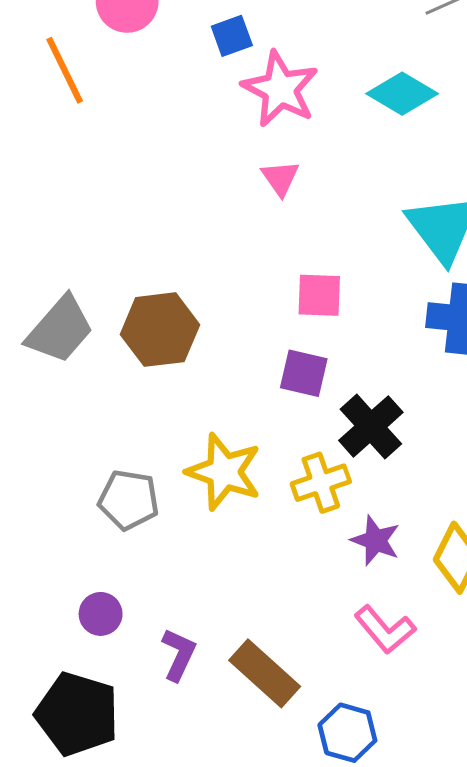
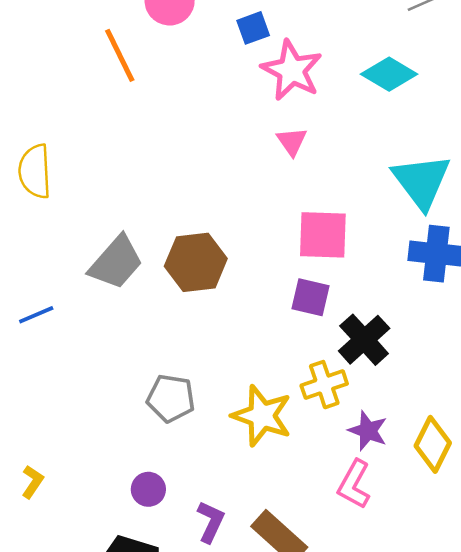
pink square: (319, 295) -> (323, 235), size x1.4
yellow star: (224, 472) -> (262, 416), moved
pink L-shape: (385, 630) -> (354, 484), moved, turned 69

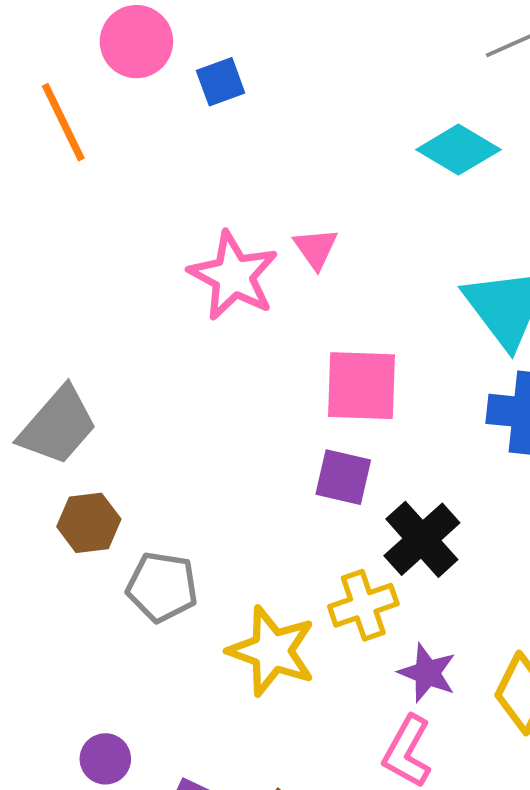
blue square: (253, 28) -> (221, 82), moved
pink star: (292, 70) -> (233, 276), moved
brown hexagon: (196, 262) -> (89, 523), moved, size x0.7
gray pentagon: (171, 398) -> (162, 587), moved

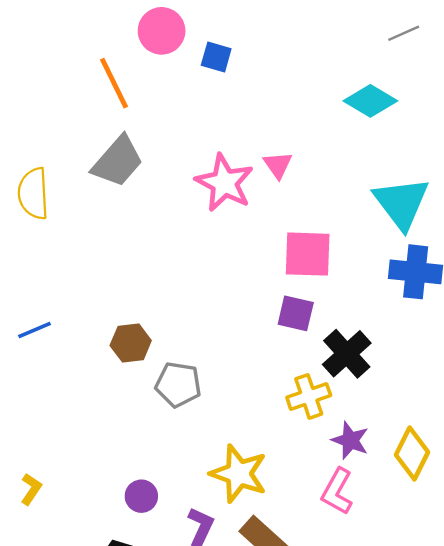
blue square: (221, 82) -> (216, 57), turned 36
gray trapezoid: (58, 426) -> (118, 161), moved
yellow star: (272, 651) -> (239, 474), moved

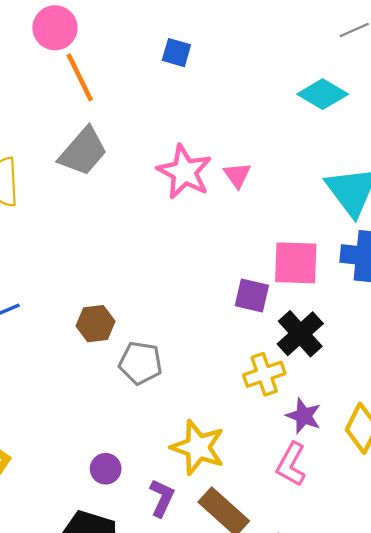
pink circle: (162, 31) -> (55, 28), moved
pink triangle: (278, 165) -> (237, 175), moved
pink square: (308, 254) -> (296, 263), moved

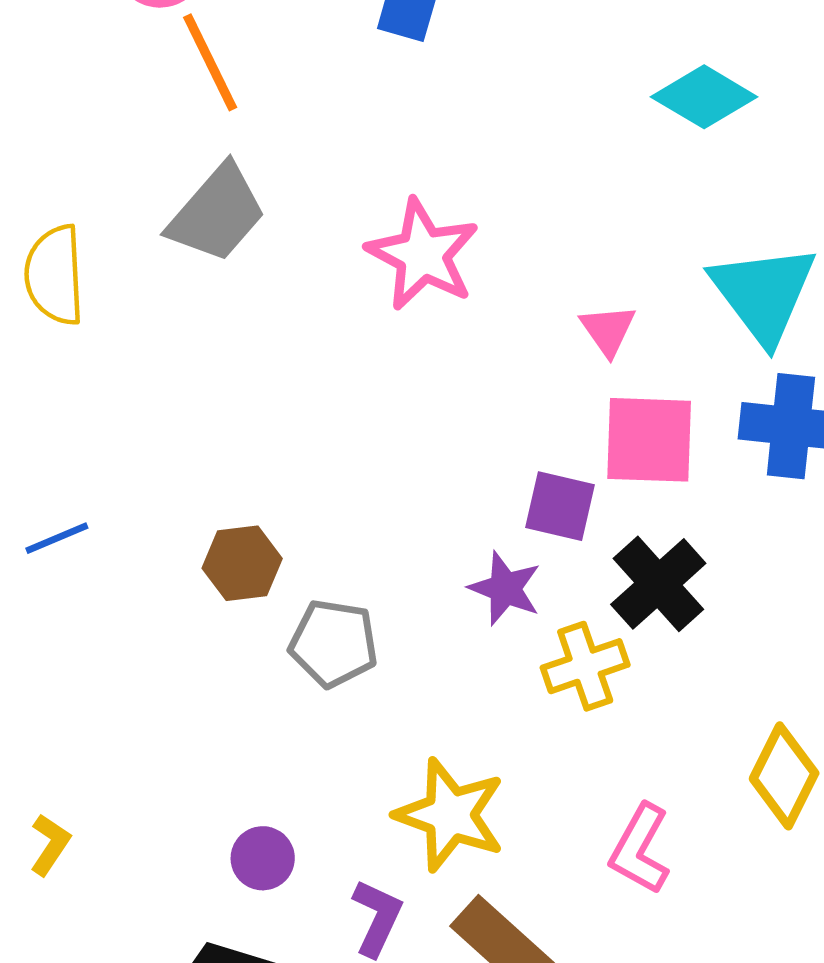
pink triangle: (237, 175) -> (608, 330), moved
purple star: (304, 416) -> (505, 588), moved

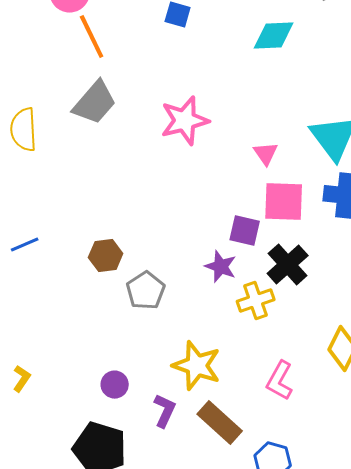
cyan diamond: (704, 97) -> (274, 36), moved, turned -33
pink star: (423, 255) -> (185, 121), turned 30
gray pentagon: (334, 643) -> (146, 291), turned 30

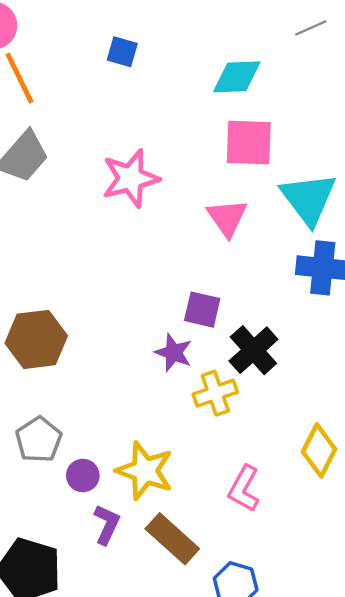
pink triangle: (266, 154) -> (227, 218), size x1.4
pink square: (284, 202) -> (249, 143), moved
brown hexagon: (106, 256) -> (36, 339), size x1.5
gray pentagon: (146, 291) -> (39, 440), moved
purple circle: (115, 385) -> (83, 476), moved

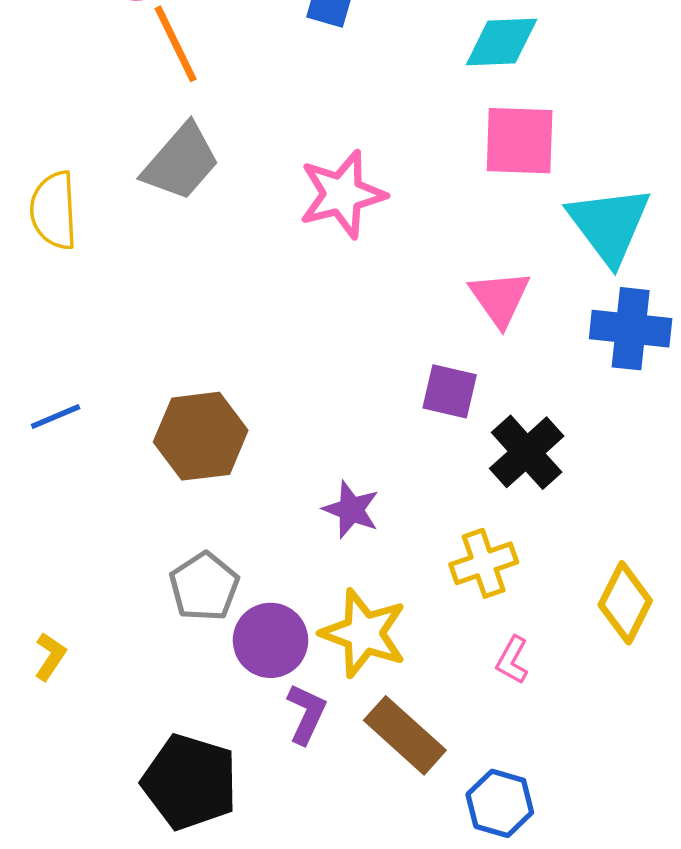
pink triangle: (227, 218) -> (500, 298), moved
purple star: (174, 353) -> (351, 510), moved
yellow cross: (215, 393) -> (484, 563), moved
purple circle: (83, 476) -> (271, 640), size x1.5
pink L-shape: (244, 489) -> (512, 660), size x0.7

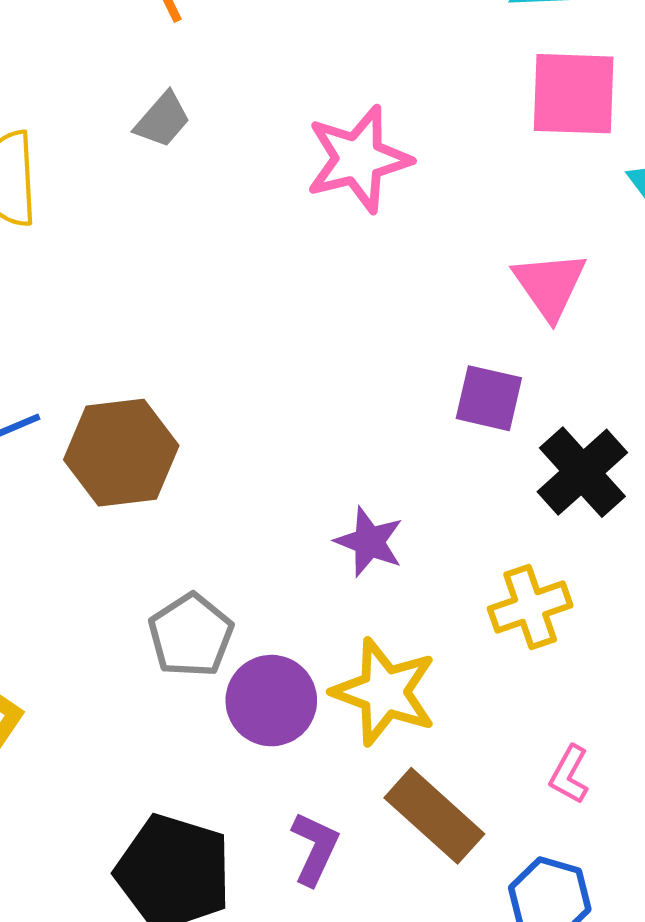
gray trapezoid: (181, 162) -> (163, 120), size x0.6
brown hexagon: (201, 436) -> (121, 453), moved
pink L-shape: (512, 660) -> (569, 775), moved
purple L-shape: (306, 714) -> (315, 848), moved

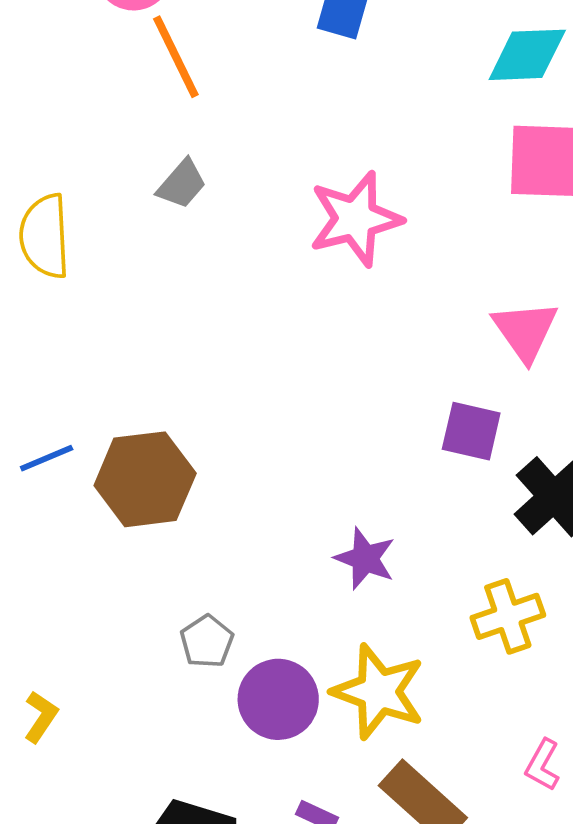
gray pentagon: (191, 635) -> (207, 641), size x0.7

